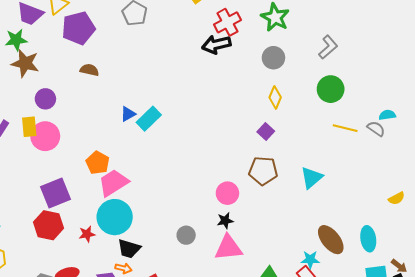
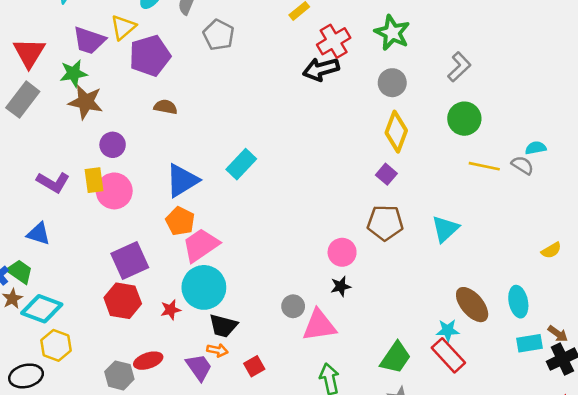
yellow diamond: (275, 97) -> (396, 132), size x1.4
blue triangle: (128, 114) -> (182, 181), moved, size x1.8
pink triangle: (228, 248) -> (319, 325), moved

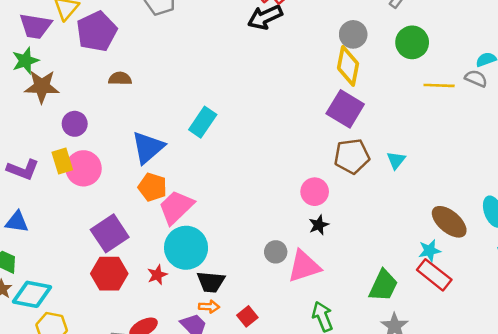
gray circle: (392, 83) -> (353, 34), moved
purple square: (386, 174) -> (345, 109), size x1.8
cyan triangle: (445, 229) -> (396, 160), moved, size x0.7

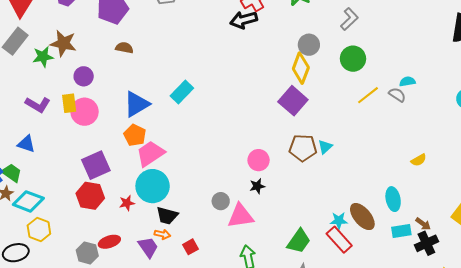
green star: (25, 61) -> (43, 57), moved
yellow line: (439, 85) -> (368, 95), turned -50
brown pentagon: (352, 156) -> (303, 148), moved
brown ellipse: (449, 222) -> (362, 217), moved

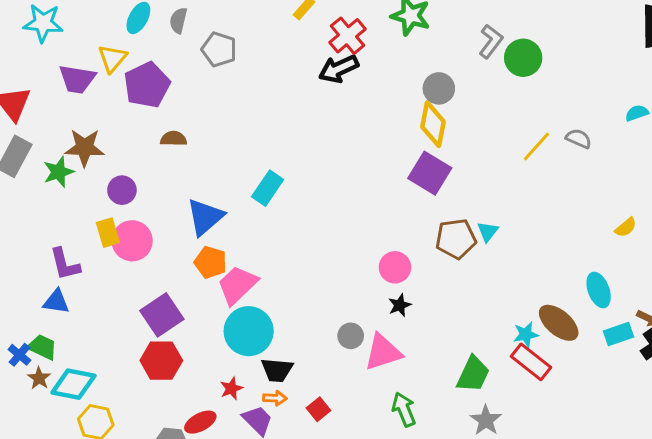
green circle: (353, 59) -> (523, 58), moved
cyan semicircle: (407, 82) -> (637, 113), moved
purple L-shape: (38, 105) -> (65, 264), moved, turned 55
red star: (127, 203) -> (231, 389), moved

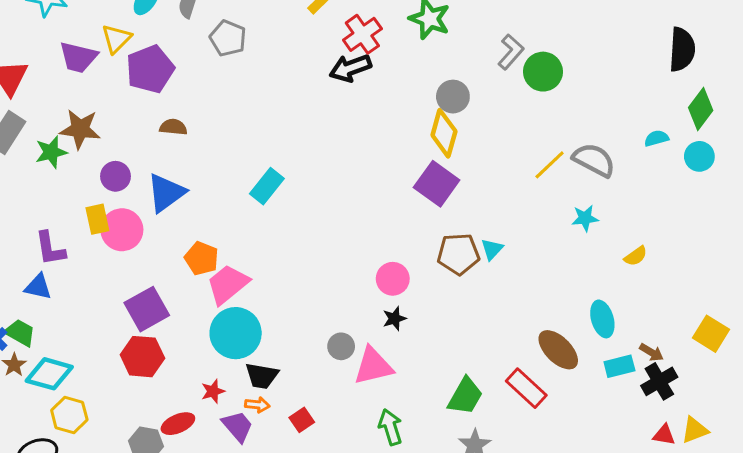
gray semicircle: (579, 139) -> (594, 160), size x1.6
blue triangle: (205, 217) -> (166, 193), moved
cyan star: (526, 334) -> (585, 218), moved

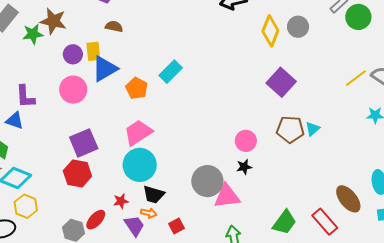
yellow diamond: (444, 133) -> (270, 31), moved
yellow rectangle: (97, 219) -> (93, 51), moved
orange pentagon: (202, 258) -> (137, 88), moved
gray circle: (341, 346) -> (207, 181), size x1.8
red ellipse: (178, 424) -> (96, 220), turned -30

